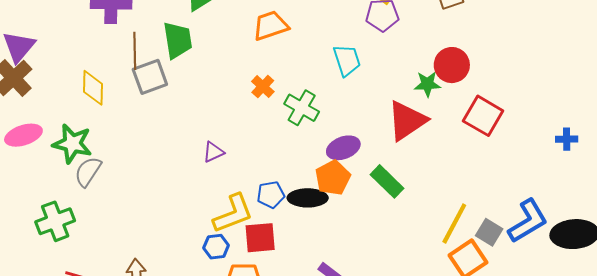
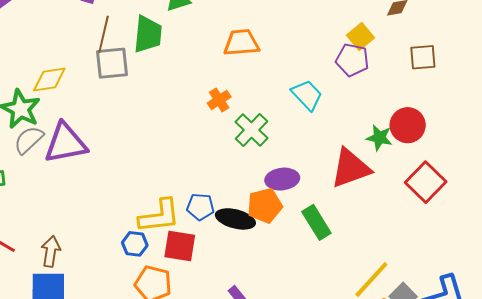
cyan trapezoid: (347, 60) -> (307, 95), turned -40
yellow diamond: (93, 88) -> (49, 80), moved, turned 66
purple triangle: (213, 152) -> (66, 143), moved, size x2.0

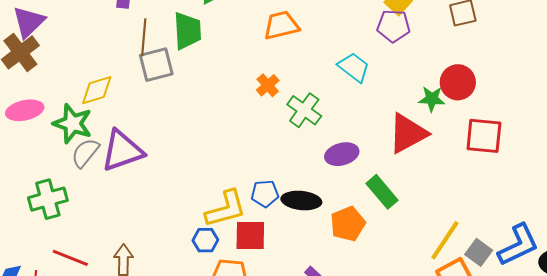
red square: (426, 182) -> (484, 136), turned -30
orange pentagon: (265, 206) -> (348, 224), moved

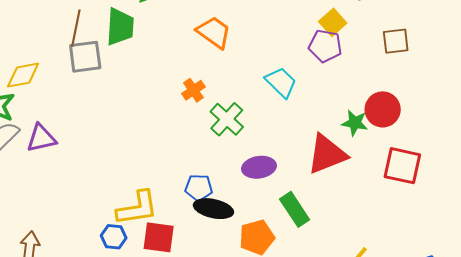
orange trapezoid: (281, 25) -> (214, 32), turned 42
purple triangle: (122, 151) -> (41, 138), size x0.7
blue pentagon: (265, 194) -> (199, 188), moved

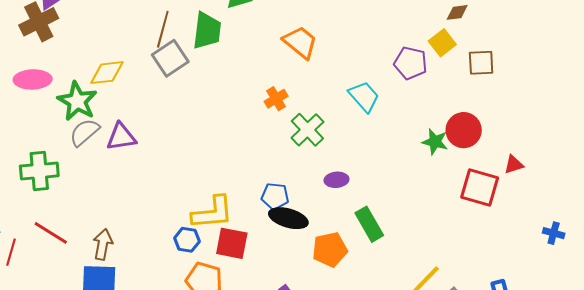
yellow square: (333, 22) -> (442, 43), moved
gray square: (85, 57) -> (170, 58), turned -30
red triangle: (327, 154) -> (514, 165), moved, size x0.5
purple ellipse: (259, 167) -> (336, 180), size x0.7

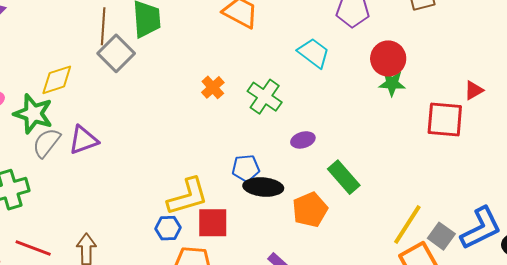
orange cross: (276, 99) -> (213, 87), moved
red circle: (464, 130) -> (388, 58), moved

